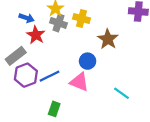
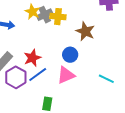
gray cross: (58, 23) -> (45, 15), moved, turned -35
red star: (36, 35) -> (32, 58), moved, turned 30
pink triangle: (79, 82) -> (66, 75), turned -36

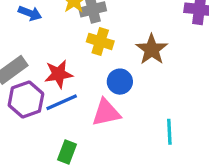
yellow cross: (58, 17) -> (100, 41), moved
cyan line: (106, 79) -> (169, 132), turned 49

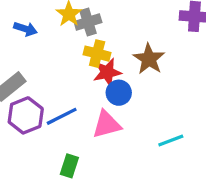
red star: (59, 74) -> (107, 72), moved
cyan line: (169, 132) -> (171, 140), turned 75

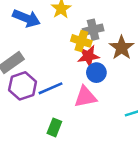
gray cross: (88, 22) -> (93, 30), moved
blue arrow: (25, 29) -> (26, 18), size x1.5

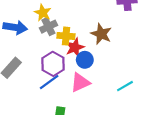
gray cross: (93, 30) -> (48, 27), moved
purple hexagon: (23, 86) -> (53, 64), moved

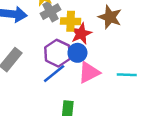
blue circle: (85, 60) -> (77, 53), moved
cyan line: (125, 86) -> (127, 75), moved, turned 35

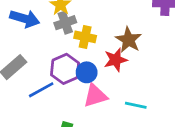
red star: (81, 34) -> (116, 60), moved
blue line: (54, 74) -> (41, 90), moved

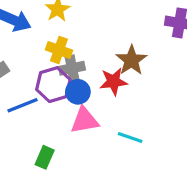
gray cross: (65, 23) -> (72, 68), moved
yellow cross: (85, 37) -> (59, 50), moved

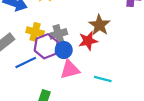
yellow cross: (59, 50) -> (35, 32), moved

